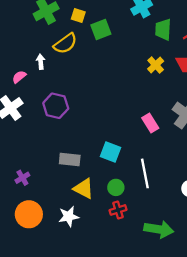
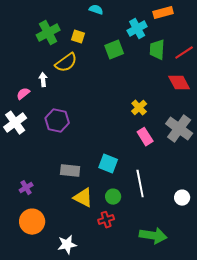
green square: (101, 30) -> (114, 50), moved
yellow cross: (156, 65) -> (139, 108), moved
red cross: (118, 210) -> (106, 220), moved
white star: (69, 216) -> (67, 245), moved

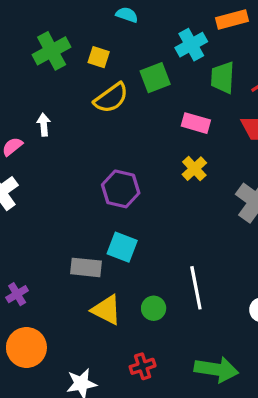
yellow semicircle: (66, 63) -> (111, 98), moved
purple hexagon: (57, 121) -> (121, 189), moved
pink rectangle: (145, 137) -> (196, 123), moved, turned -42
cyan square: (108, 164) -> (122, 247), moved
red cross: (106, 220) -> (143, 366), moved

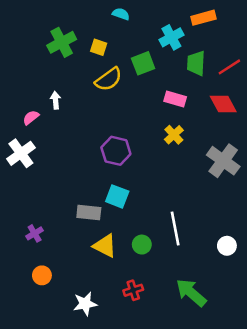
orange circle: (26, 347) -> (42, 275), size x0.6
green arrow: (216, 369) -> (191, 293), turned -148

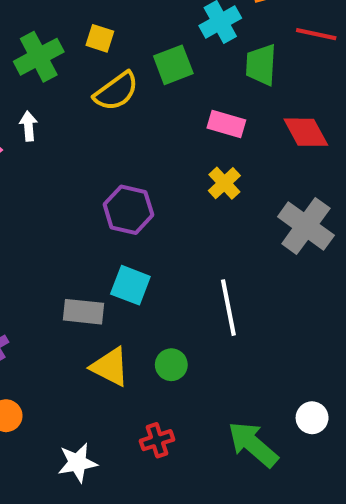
green cross: (62, 42) -> (39, 57), moved
red line: (229, 67) -> (316, 34), moved, turned 45
white line: (175, 229) -> (228, 308), moved
white circle: (227, 246) -> (312, 418), moved

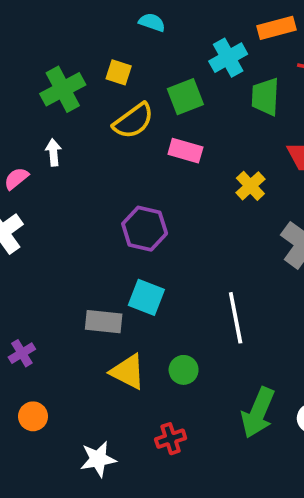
pink rectangle: (226, 124) -> (185, 151), moved
yellow cross: (224, 183) -> (250, 186), moved
green arrow: (253, 444) -> (258, 413), moved, turned -108

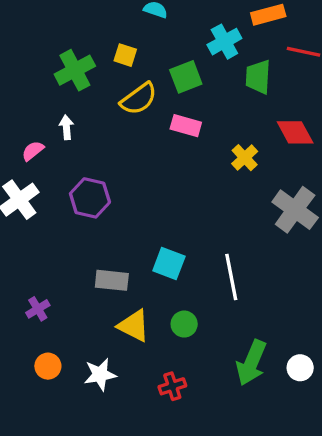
purple hexagon: (145, 229) -> (90, 198), moved
cyan square: (146, 297) -> (169, 264), moved
white star: (98, 459) -> (100, 374), moved

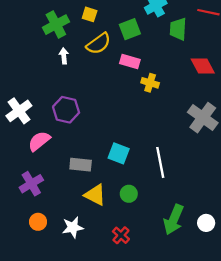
white arrow: (66, 127) -> (64, 56), moved
pink semicircle: (33, 151) -> (39, 141), moved, size x1.5
yellow cross: (245, 158) -> (150, 83), moved, turned -30
purple cross: (38, 309) -> (31, 184), size x1.5
red cross: (172, 386) -> (121, 235), turned -30

